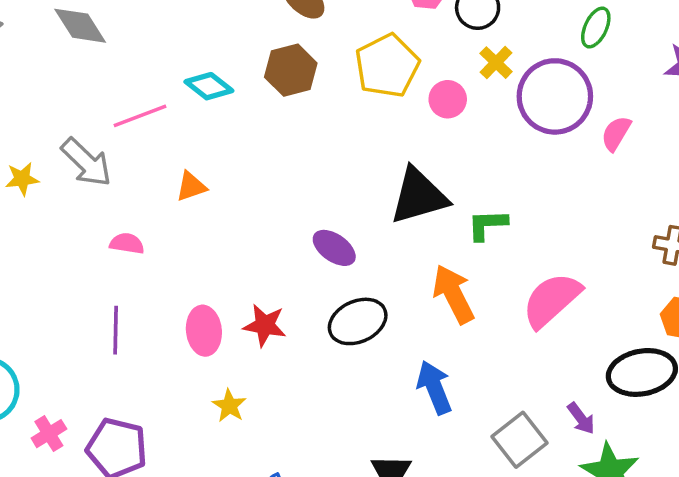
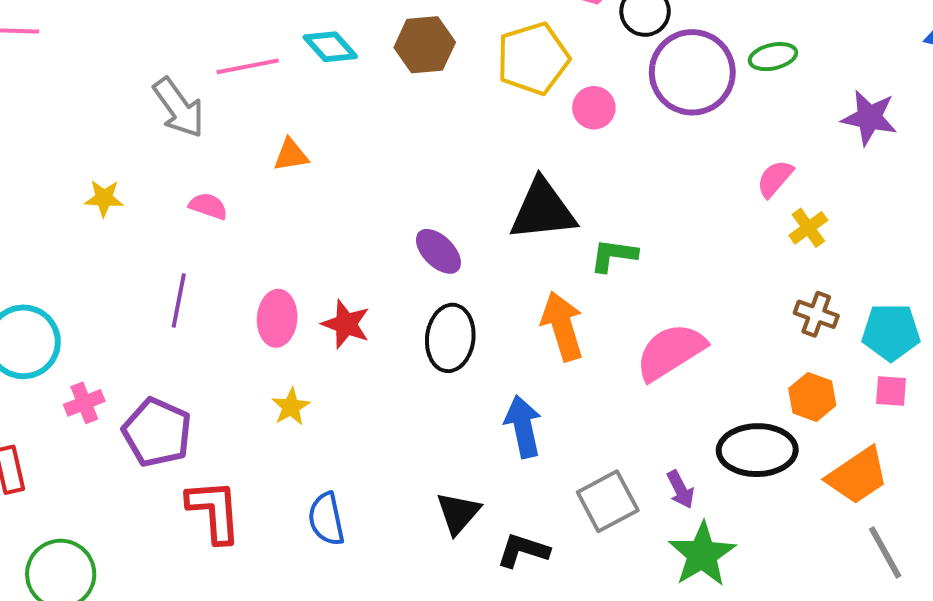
green ellipse: (596, 27) -> (773, 57), turned 42
yellow cross: (496, 63) -> (808, 228), moved
purple circle: (555, 96) -> (692, 72), moved
yellow star: (22, 179) -> (104, 198), moved
black ellipse: (358, 321) -> (450, 338), turned -68

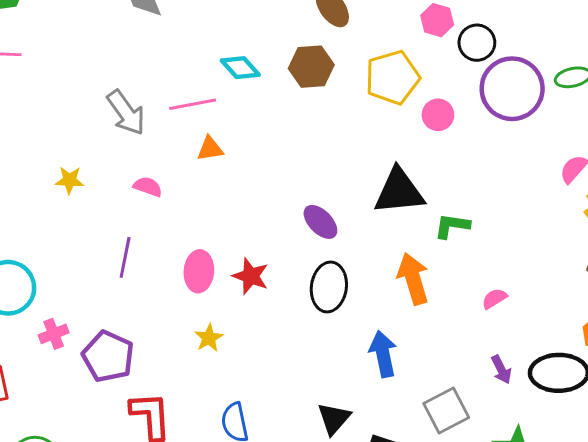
pink line: (248, 66) -> (193, 104), moved
pink semicircle: (671, 352) -> (494, 298), size x0.5
purple arrow: (680, 489) -> (501, 369), moved

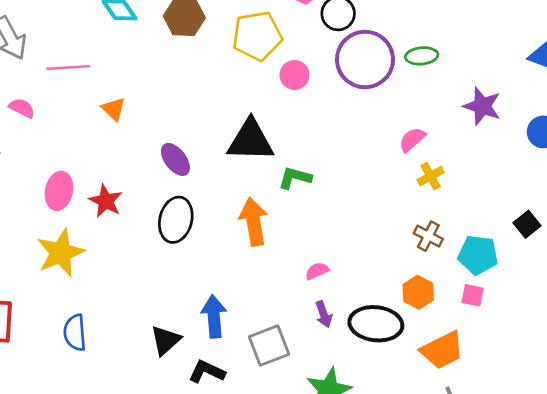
pink line: (193, 104) -> (68, 67), moved
orange triangle: (210, 149) -> (114, 109), moved, turned 45
pink semicircle: (494, 298) -> (317, 271), moved
yellow star: (209, 338) -> (61, 253), size x1.8
blue arrow: (383, 354) -> (214, 316), moved

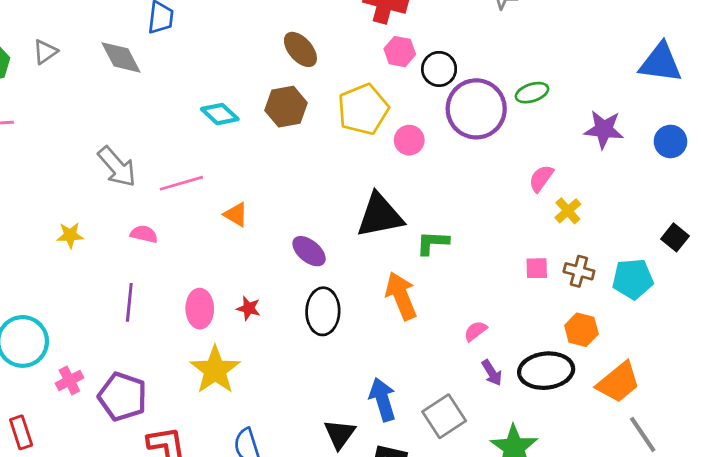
red star: (106, 201) -> (249, 308), size x0.7
pink square: (473, 295) -> (537, 268), moved

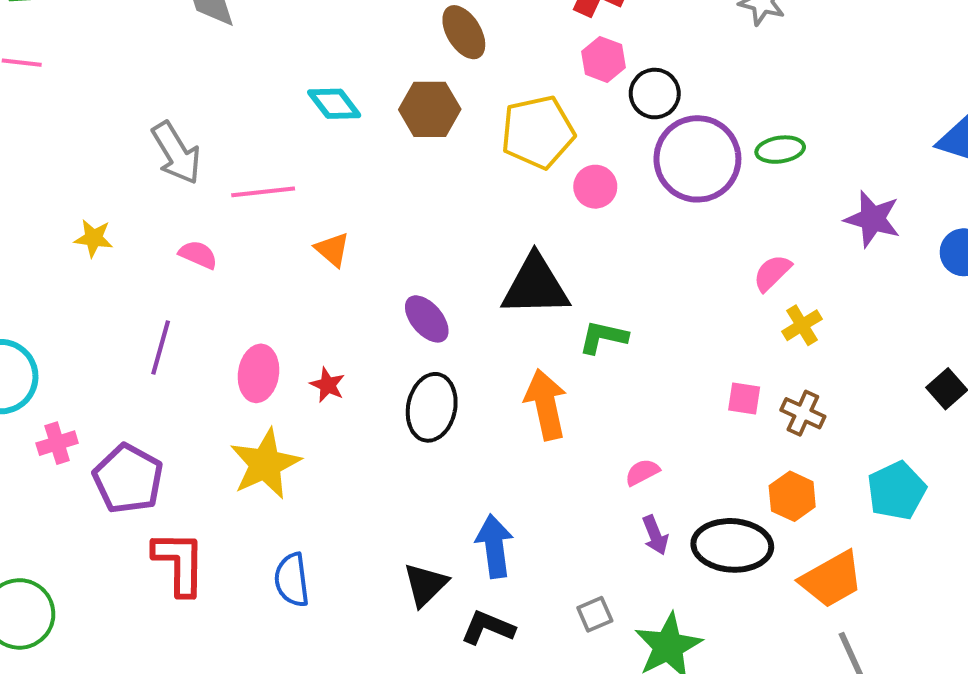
cyan pentagon: (633, 279) -> (897, 491), moved, turned -30
gray square: (444, 416) -> (595, 614), moved, size x0.6

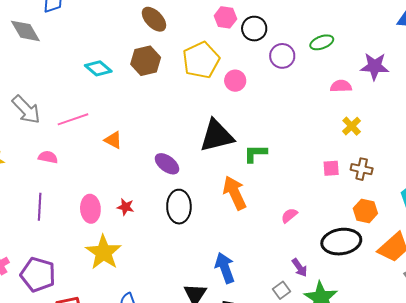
purple circle: (697, 159) -> (282, 56), size x0.6
pink semicircle: (772, 273) -> (341, 86), moved, turned 55
purple arrow: (655, 535) -> (299, 268), moved

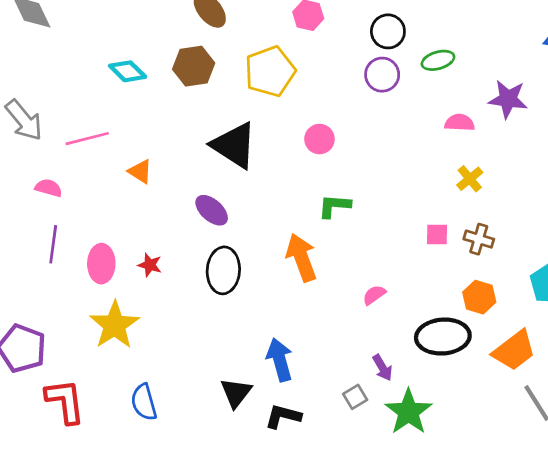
black circle: (254, 29) -> (388, 31), moved
pink circle: (235, 81) -> (319, 139), moved
black triangle: (217, 136) -> (234, 145), moved, turned 42
purple line: (40, 207) -> (53, 244), moved

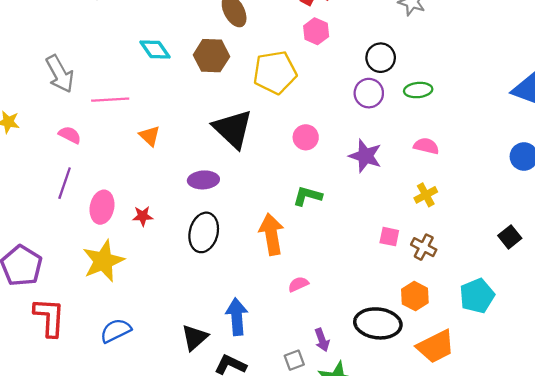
purple star: (508, 99) -> (365, 156), moved
purple ellipse: (212, 210) -> (203, 180), turned -56
red star: (150, 265) -> (143, 216), turned -30
pink semicircle: (374, 295) -> (298, 284), moved
blue semicircle: (144, 402) -> (116, 331), turned 68

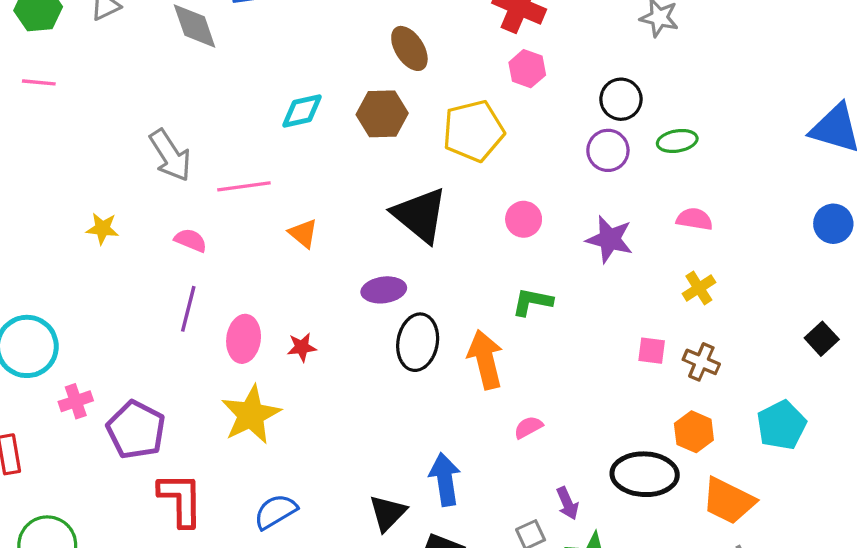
cyan diamond: (155, 49) -> (302, 111), turned -64
black ellipse: (204, 232) -> (418, 342), moved
orange trapezoid: (436, 347) -> (729, 501), turned 57

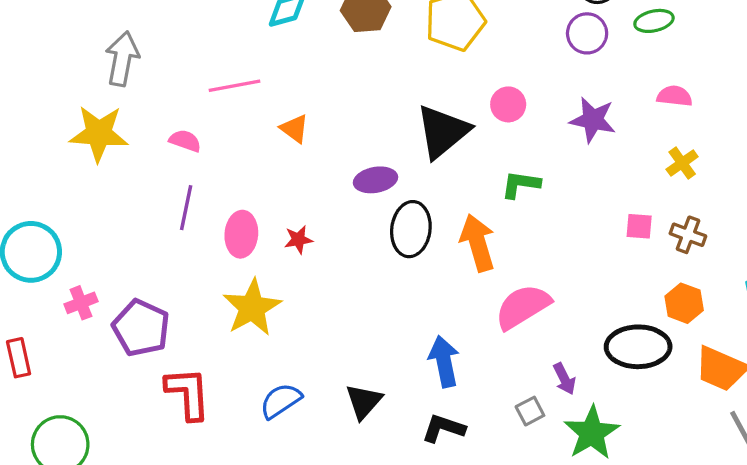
gray arrow: (170, 155) -> (122, 59), moved, turned -134
black triangle: (420, 215) -> (443, 132), moved, turned 44
yellow star: (102, 228) -> (99, 133), size x1.8
pink semicircle: (528, 427) -> (523, 307), size x2.0
black triangle: (388, 513) -> (364, 401), moved

